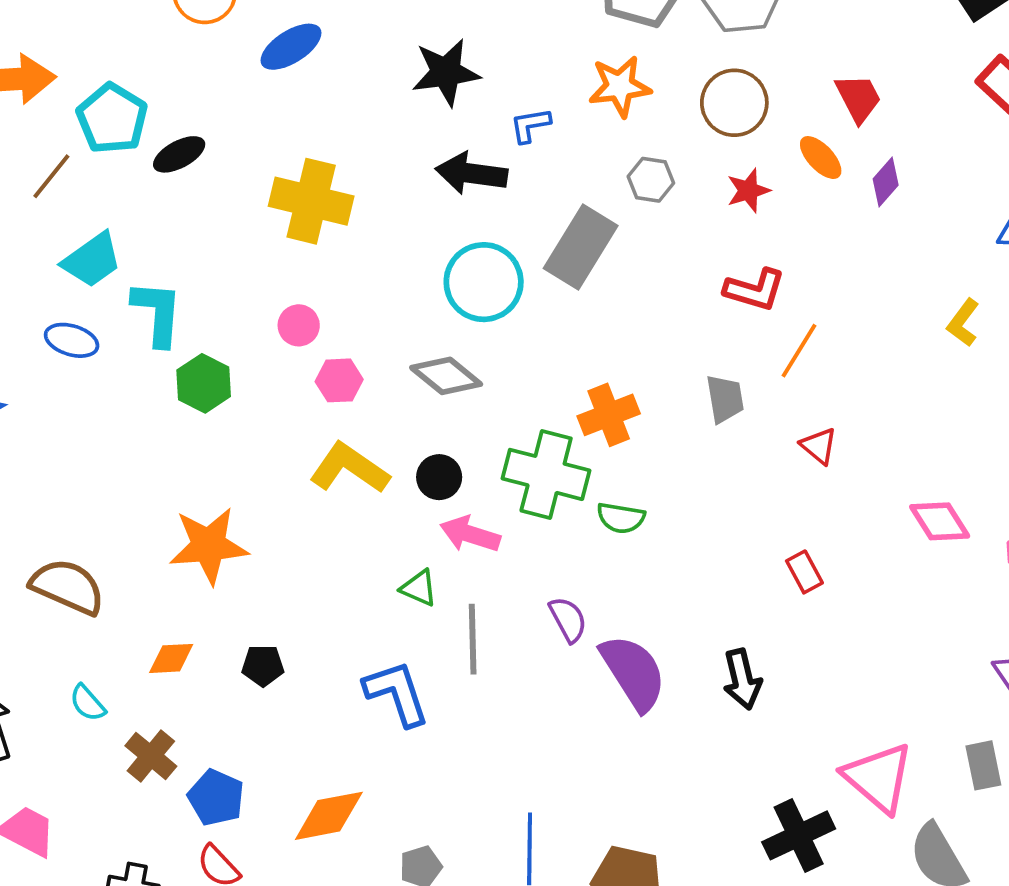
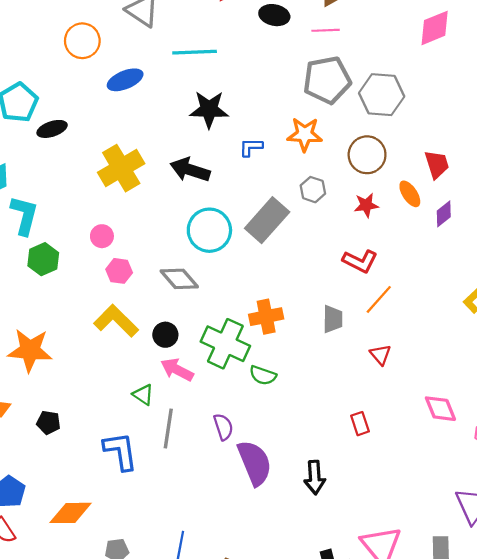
black arrow: (471, 173) -> (190, 170), moved
yellow cross: (311, 201) -> (121, 168), turned 36

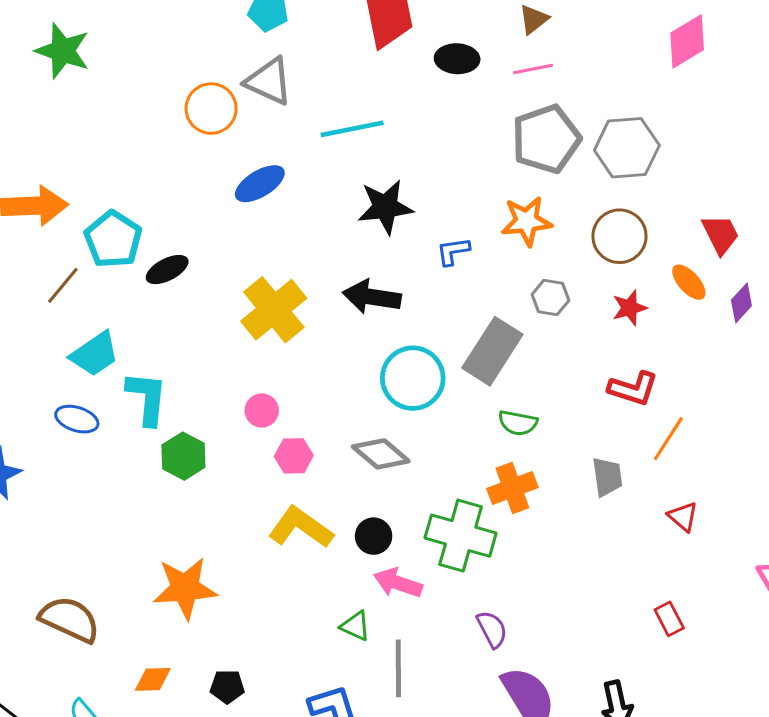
orange circle: (82, 41) -> (211, 109), moved
green semicircle: (263, 375) -> (518, 423), moved
purple semicircle: (223, 427) -> (492, 629), moved

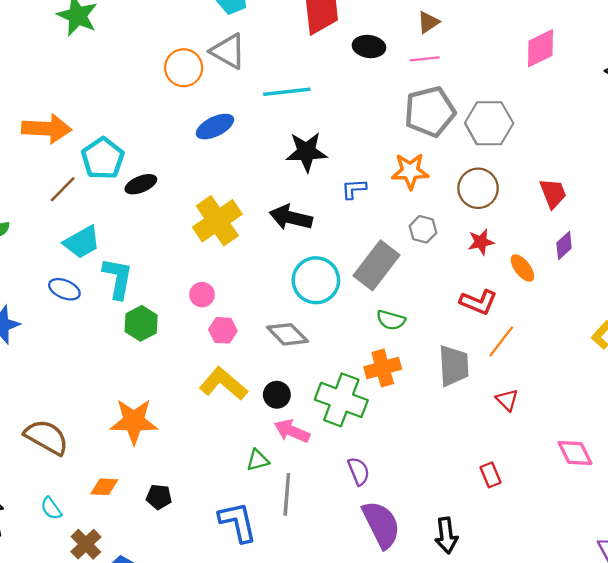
orange ellipse: (689, 282) -> (522, 268), moved
gray trapezoid: (607, 477) -> (454, 366), size x1.4
green triangle: (355, 626) -> (258, 460), turned -45

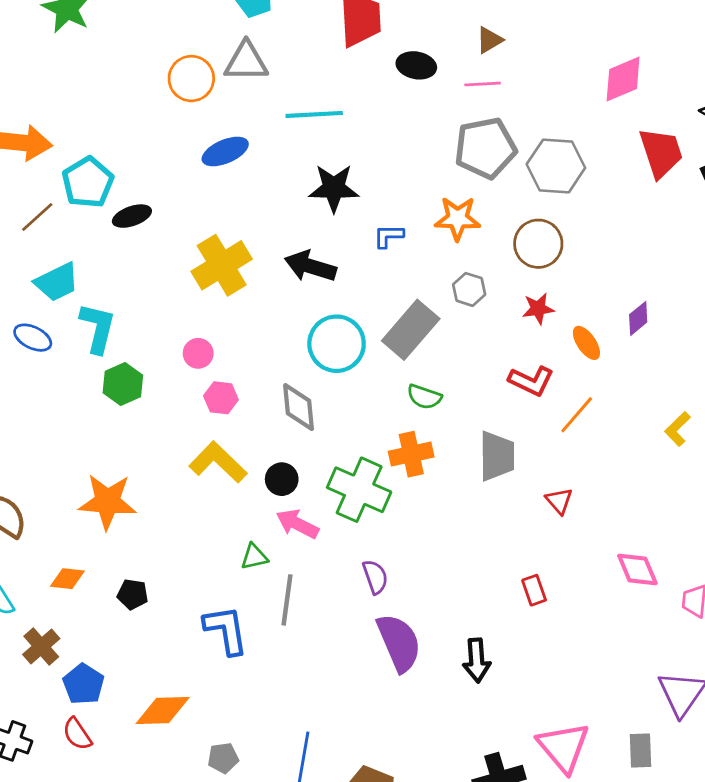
gray triangle: (228, 51) -> (246, 62), turned -33
red trapezoid: (553, 193) -> (661, 153), moved, size x1.4
gray diamond: (287, 334) -> (299, 407), turned 36
orange line: (501, 341) -> (577, 415), moved

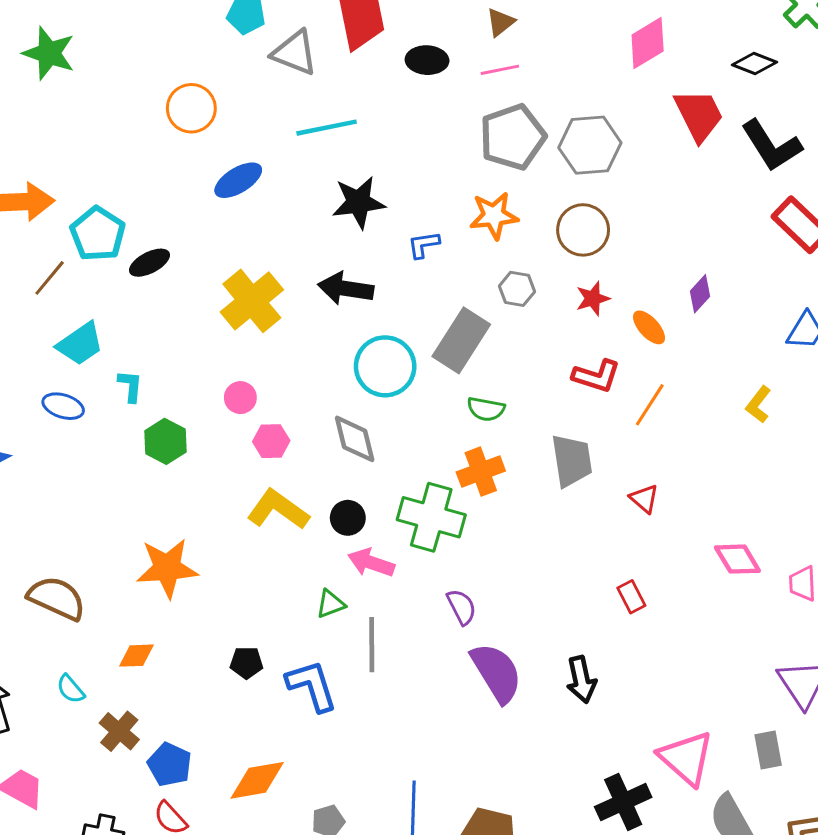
gray triangle: (246, 62) -> (295, 53), moved, turned 30
cyan L-shape: (98, 328) -> (130, 386), size x0.6
black pentagon: (133, 594) -> (247, 663), moved

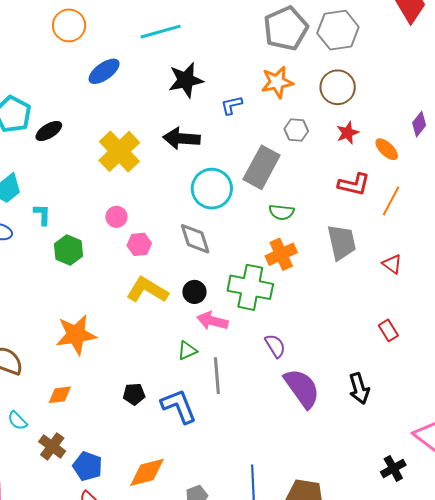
black cross: (623, 802) -> (393, 468), size x0.7

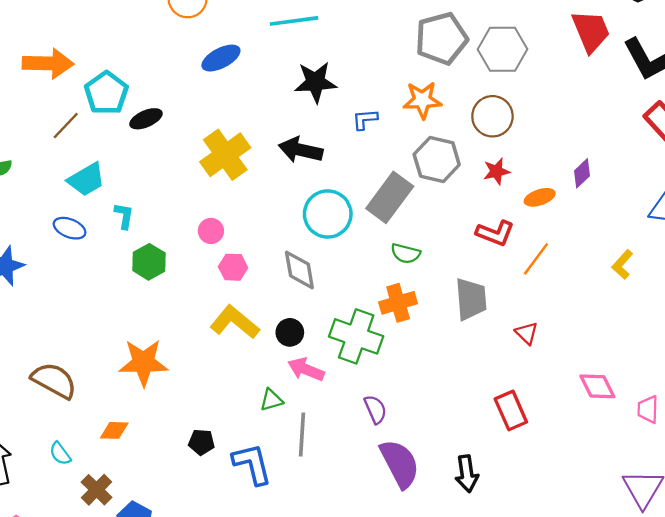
gray hexagon: (296, 130) -> (437, 159), size x1.6
orange ellipse: (387, 149) -> (540, 197), turned -70
red rectangle: (388, 330) -> (511, 410), size x1.5

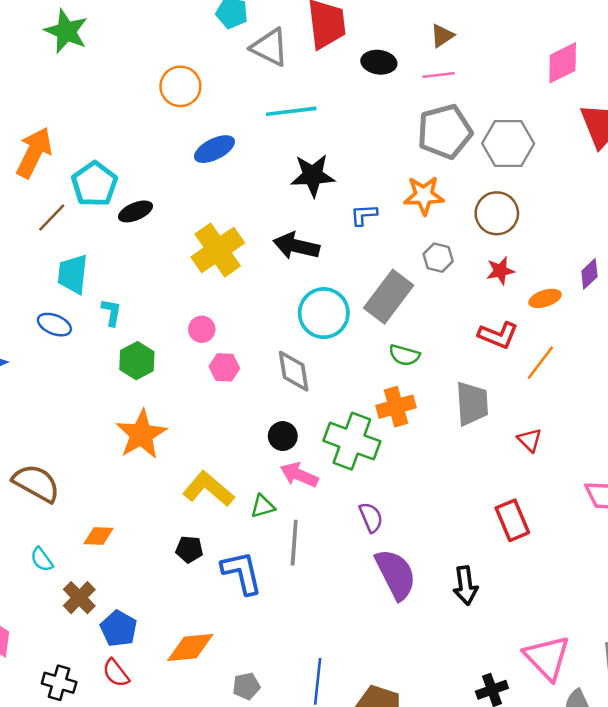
orange arrow: (48, 63) -> (34, 153), turned -66
gray hexagon: (437, 159) -> (438, 258), size x0.6
cyan trapezoid: (86, 180) -> (73, 274), turned 126
yellow L-shape: (235, 322) -> (208, 489), moved
orange star: (143, 363) -> (141, 434), moved, turned -30

